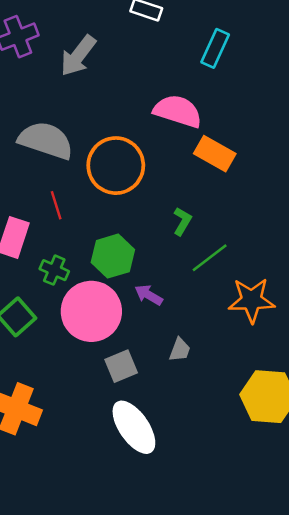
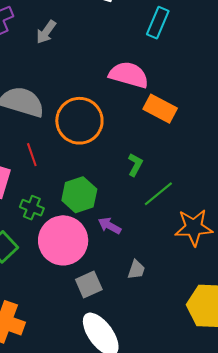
gray arrow: (78, 56) -> (46, 32), size x0.7

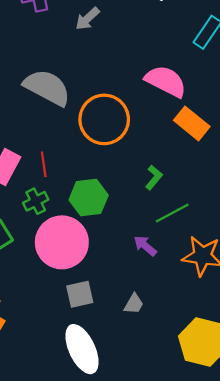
red line: (32, 155) -> (44, 164), moved
green cross: (32, 208) -> (36, 201), turned 30
purple arrow: (110, 226) -> (145, 246), moved
gray trapezoid: (136, 270) -> (134, 304), moved

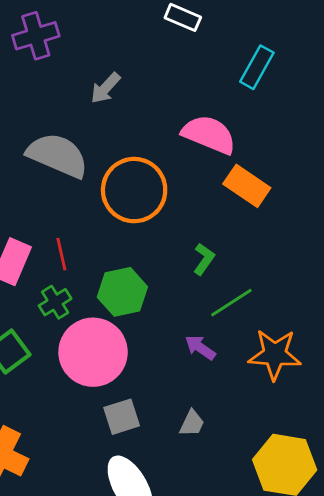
gray arrow: (87, 19) -> (106, 88), moved

